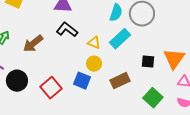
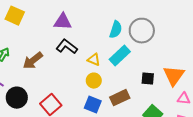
blue square: (82, 81) -> (93, 105), moved

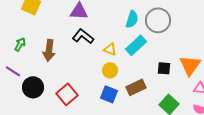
brown arrow: (33, 61) -> (49, 50), turned -45

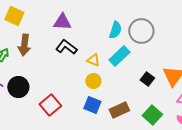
brown arrow: (49, 50) -> (24, 45), moved
black square: (164, 68) -> (147, 79), turned 32
black circle: (33, 87) -> (18, 87), moved
brown rectangle: (136, 87) -> (119, 110), moved

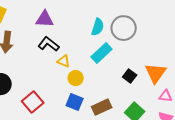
yellow triangle: (93, 60) -> (64, 61), moved

